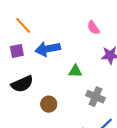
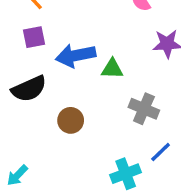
blue arrow: (48, 49) -> (76, 55), moved
purple square: (17, 51) -> (34, 37), moved

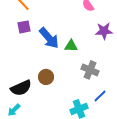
blue arrow: (76, 55) -> (49, 38), turned -120
black semicircle: (29, 89) -> (21, 88), moved

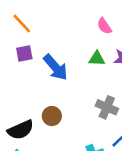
green triangle: (71, 46) -> (97, 59), moved

